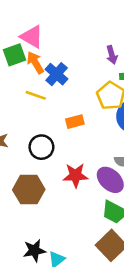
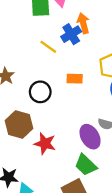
orange arrow: (35, 63) -> (83, 23), moved
red star: (75, 175) -> (45, 144), moved

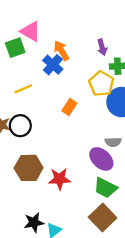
yellow line: (48, 47) -> (23, 89), moved, turned -42
orange rectangle: (75, 79) -> (69, 107), turned -42
black circle: (40, 92) -> (20, 126), moved

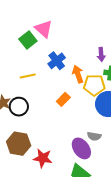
green square: (15, 48) -> (28, 40), turned -30
orange arrow: (61, 51) -> (78, 74), moved
yellow pentagon: (101, 84) -> (94, 85), turned 30

